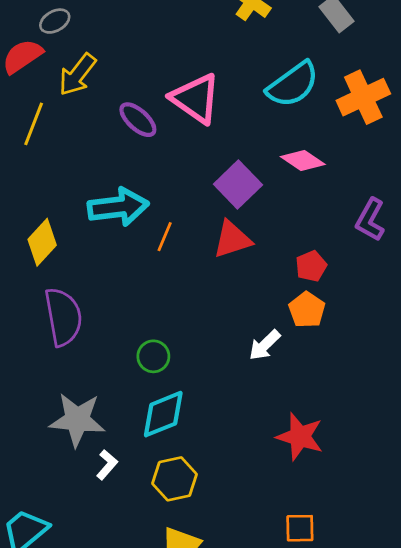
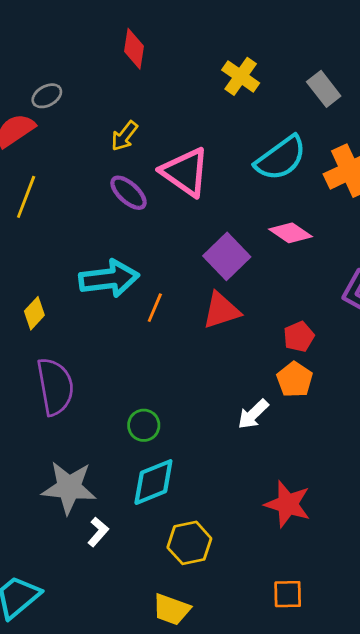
yellow arrow: (77, 75) -> (124, 136), moved, size x0.7
yellow diamond: (42, 242) -> (34, 313), size x0.7
yellow hexagon: (175, 479) -> (189, 543), moved

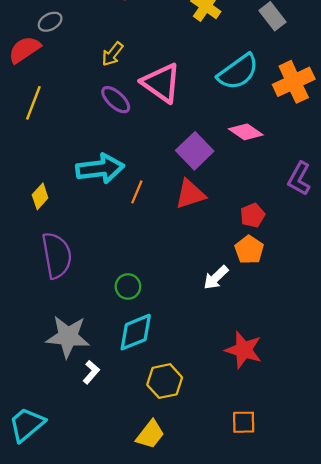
yellow trapezoid: (171, 609) -> (150, 434), turned -72

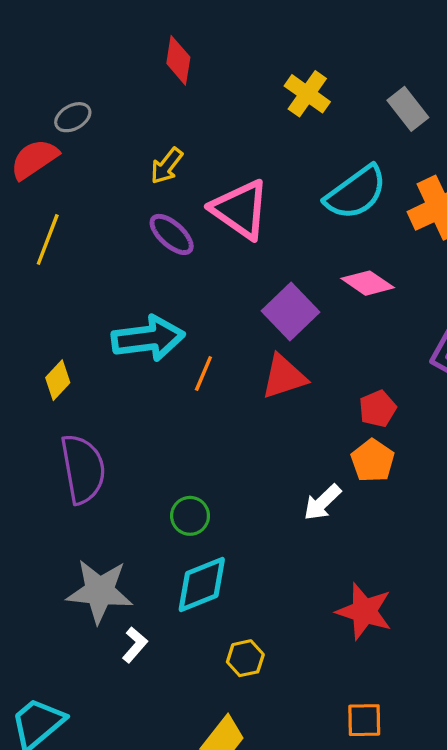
yellow hexagon: (165, 381) -> (245, 658), size x0.7

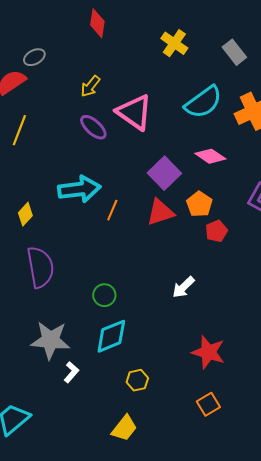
orange pentagon: (373, 461) -> (199, 204), moved
orange square: (364, 720) -> (208, 404), moved, turned -30

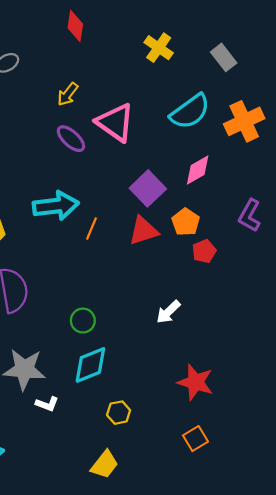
pink diamond: (210, 156) -> (198, 170), turned -64
white L-shape: (71, 372) -> (47, 404), turned 70

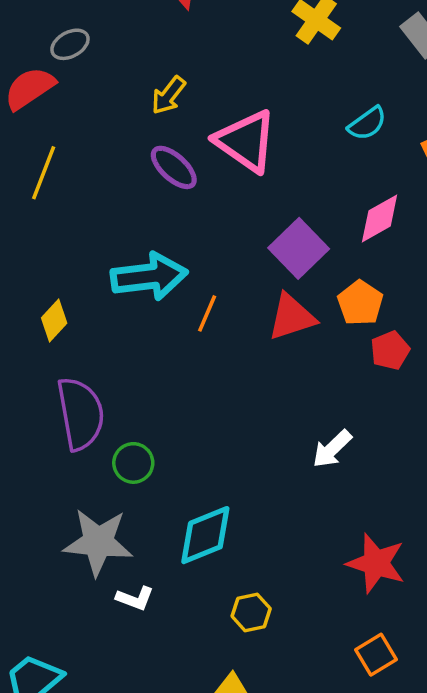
cyan semicircle: (190, 112) -> (367, 123), size x0.6
green circle: (83, 321) -> (133, 463), moved

